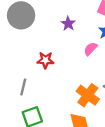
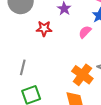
red star: (45, 60) -> (44, 29), moved

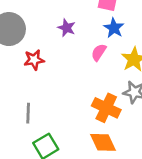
red star: (44, 29) -> (34, 60), moved

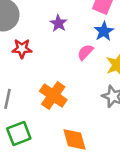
orange cross: (106, 108) -> (53, 95), moved

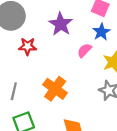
purple star: (58, 23) -> (61, 24), size x1.5

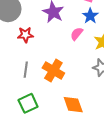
gray line: (14, 91) -> (26, 70), moved

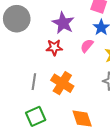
red star: (25, 35) -> (54, 47), moved

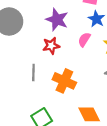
gray line: (34, 82) -> (33, 73), moved

